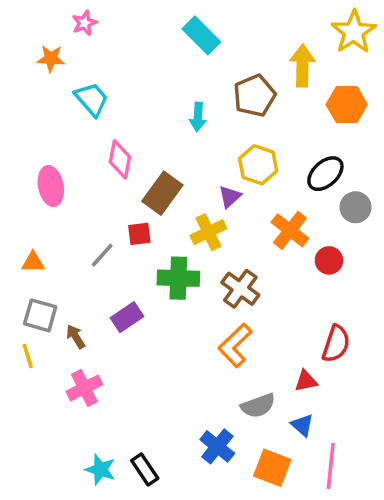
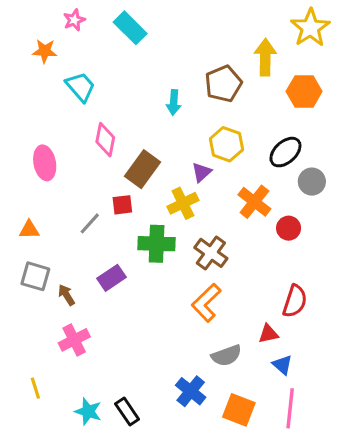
cyan rectangle: (201, 35) -> (130, 28), moved
yellow line: (28, 356) -> (35, 388), moved
blue triangle: (302, 425) -> (282, 365), moved

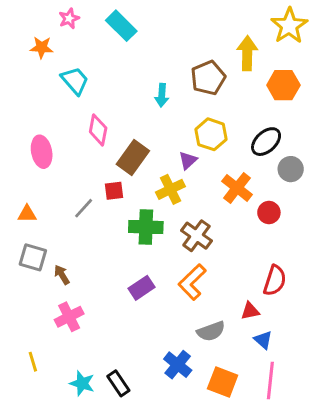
purple rectangle: (111, 278) -> (142, 288), moved

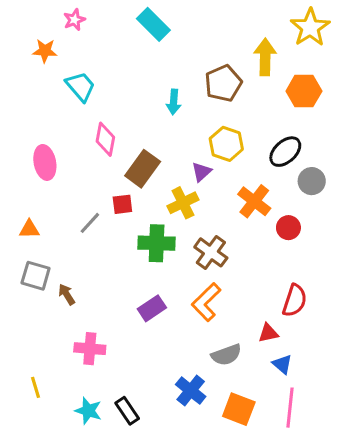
cyan rectangle: (121, 26) -> (153, 24), moved
pink cross: (69, 317) -> (90, 349), moved, turned 32

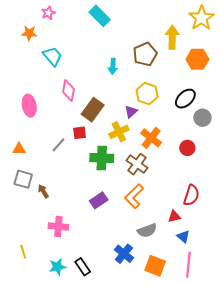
orange cross: (254, 201) -> (151, 138), moved
cyan star: (88, 411) -> (57, 267), turned -30

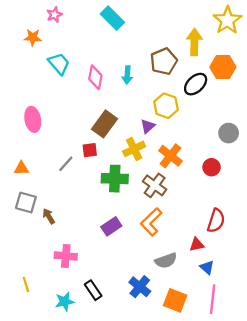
pink diamond: (68, 91) -> (95, 77), moved
black ellipse: (185, 99) -> (196, 84), moved
black rectangle: (83, 267) -> (93, 290), moved

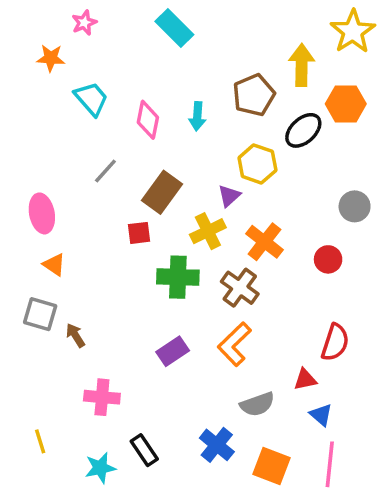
pink ellipse: (33, 119) -> (42, 213), moved
gray line: (66, 164) -> (105, 171), moved
orange triangle: (21, 168) -> (54, 265), moved, turned 35

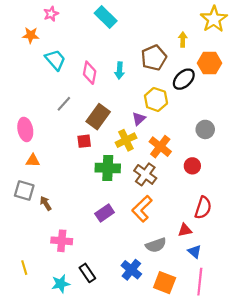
yellow arrow: (302, 65) -> (183, 39), size x0.6
gray circle: (355, 206) -> (205, 129), moved
red circle: (328, 259) -> (192, 166), moved
orange triangle: (54, 265) -> (33, 161), turned -32

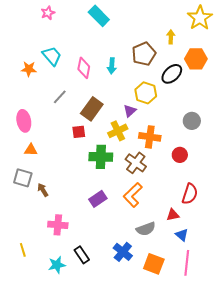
orange star: (31, 35) -> (29, 69), moved
orange cross: (160, 147) -> (150, 137), turned -30

